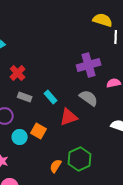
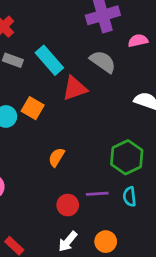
cyan rectangle: (51, 97) -> (49, 60), size x1.5
green hexagon: (80, 159) -> (127, 157), moved

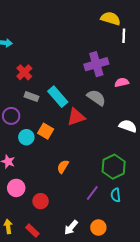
purple line: (97, 194) -> (92, 193), turned -49
red circle: (68, 205) -> (41, 201), moved

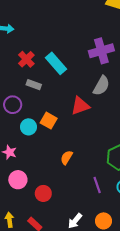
cyan rectangle: (58, 97) -> (56, 63), moved
gray semicircle: (96, 98) -> (101, 86), turned 84
purple line: (92, 193) -> (97, 185), turned -56

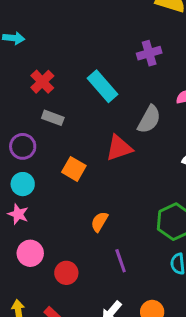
purple cross: (101, 51) -> (149, 53), moved, size x0.7
cyan rectangle: (56, 63) -> (102, 86), moved
cyan circle: (28, 127) -> (23, 184), moved
purple line: (97, 185) -> (121, 261), moved

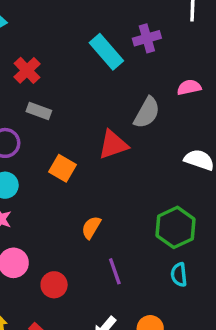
cyan rectangle: (102, 86) -> (106, 52), moved

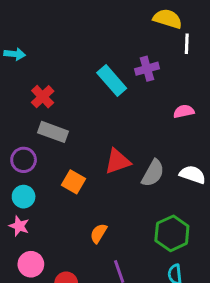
gray rectangle: (39, 111) -> (53, 132), size x1.4
gray semicircle: (147, 113) -> (153, 173), moved

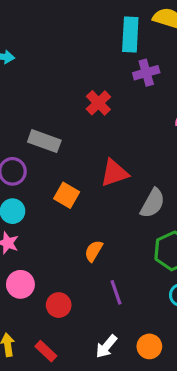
cyan rectangle: (112, 80) -> (130, 34), moved, turned 44
red cross: (43, 97) -> (98, 103), moved
gray semicircle: (153, 173) -> (153, 203), moved

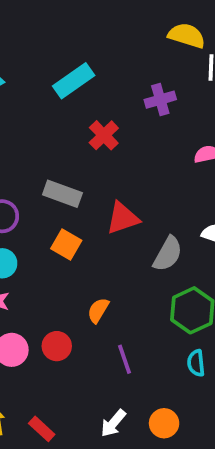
cyan rectangle: (130, 34) -> (74, 81), moved, turned 52
gray rectangle: (44, 141) -> (62, 194), moved
red circle: (59, 305) -> (57, 346), moved

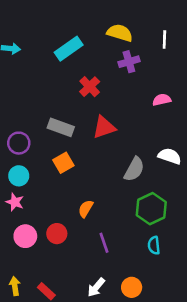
yellow semicircle: (187, 36) -> (120, 33), moved
red triangle: (123, 218) -> (104, 127), moved
orange square: (66, 244) -> (63, 163), turned 30

